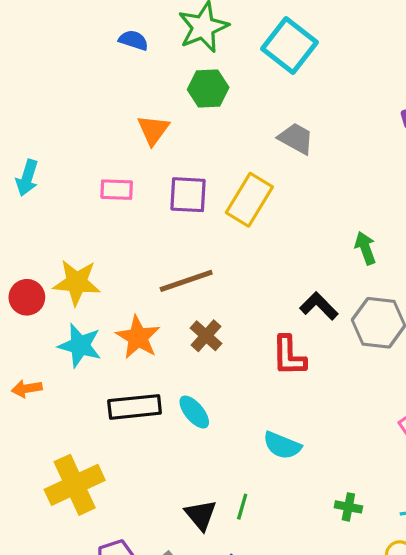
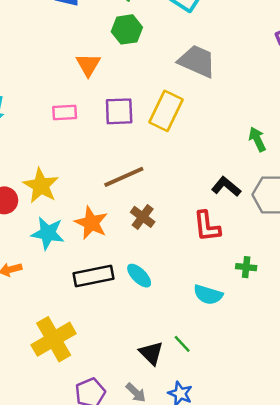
gray trapezoid: (296, 138) -> (197, 61), size x1.4
yellow star: (77, 282) -> (41, 186), turned 30
green line: (242, 507) -> (182, 344), turned -54
green cross: (348, 507) -> (246, 267), moved

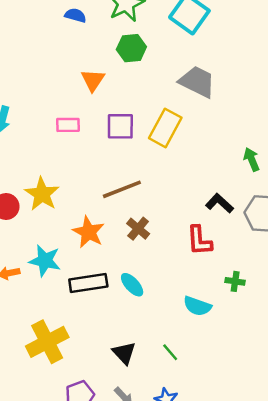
cyan star: (48, 233) -> (45, 261), moved
black triangle: (151, 353) -> (124, 353), moved

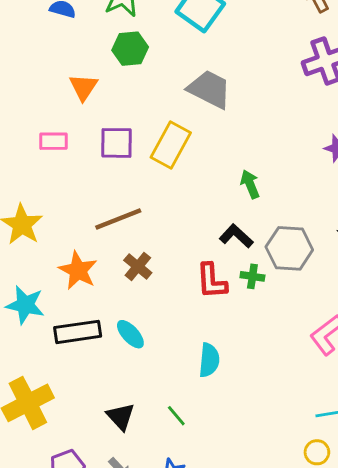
green arrow: (252, 159) -> (250, 184), moved
green cross: (235, 281) -> (252, 276), moved
cyan semicircle: (197, 306) -> (209, 360), turned -104

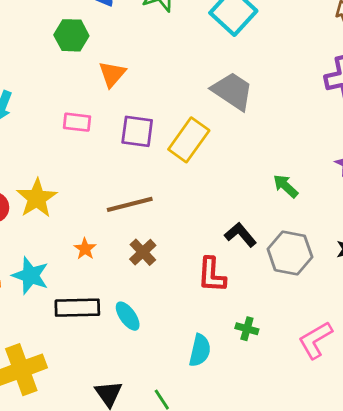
green hexagon: (130, 49) -> (71, 35), moved
green arrow: (250, 184) -> (286, 186), moved, turned -32
orange star: (78, 270) -> (85, 249), size x0.6
green cross: (252, 276) -> (247, 329), moved

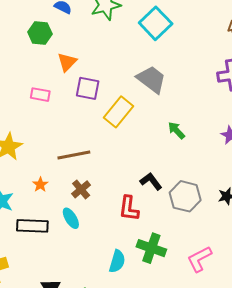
purple square: (137, 131) -> (88, 88), moved
green arrow: (286, 186) -> (176, 130), moved
cyan ellipse: (128, 316) -> (71, 218), moved
green cross: (247, 329) -> (151, 248), size x1.8

